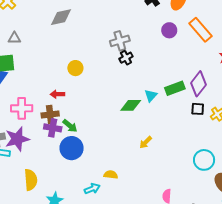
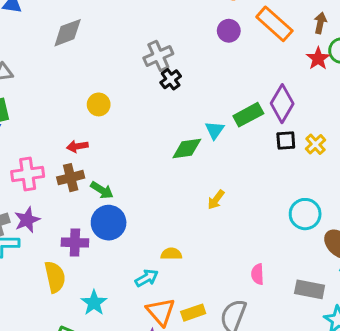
purple cross: (53, 128) -> (75, 243), moved
purple star: (17, 139) -> (27, 220), size x0.7

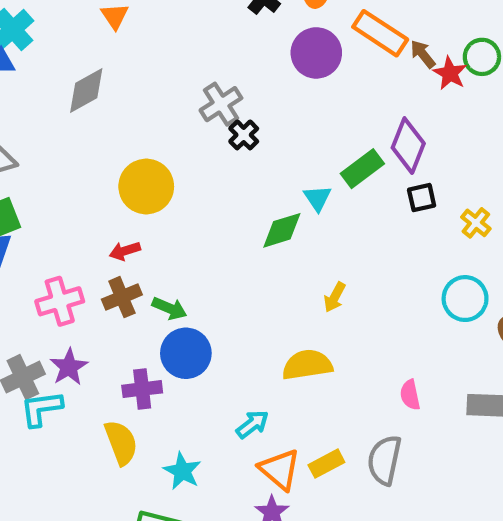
brown arrow: (320, 23) -> (423, 54), moved, turned -42
purple circle: (229, 31) -> (316, 53), size x1.5
yellow circle: (99, 104) -> (146, 186), size x1.6
yellow cross: (315, 144) -> (476, 223), moved
yellow semicircle: (171, 254) -> (307, 365), moved, size x1.6

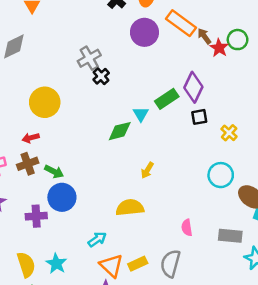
yellow semicircle: (121, 443) -> (26, 265), moved

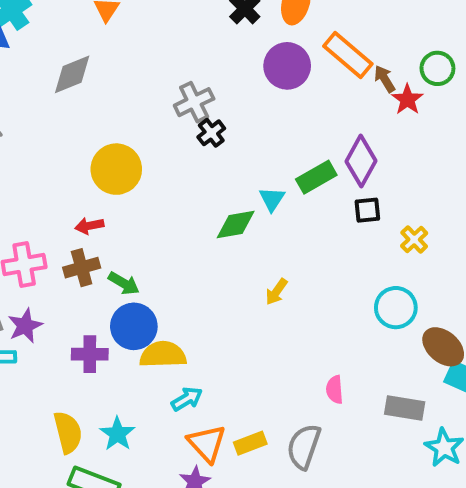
green circle: (238, 40) -> (437, 68), moved
yellow semicircle: (130, 208) -> (163, 355), moved

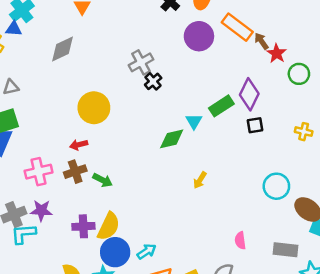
green circle: (437, 68) -> (299, 74), moved
yellow cross: (414, 240) -> (304, 132), moved, turned -30
purple star: (25, 326) -> (41, 210), turned 30
blue circle: (134, 326) -> (115, 252), moved
yellow semicircle: (163, 355) -> (109, 226), moved, turned 120

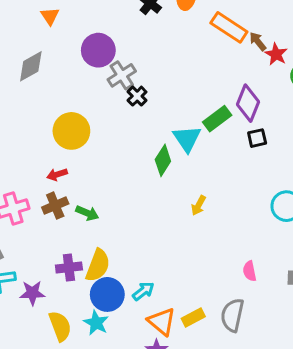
purple circle: (199, 36) -> (98, 50), moved
cyan triangle: (194, 121) -> (187, 139), size x1.5
green diamond: (172, 139) -> (163, 160), turned -40
purple star: (41, 210) -> (32, 293), moved

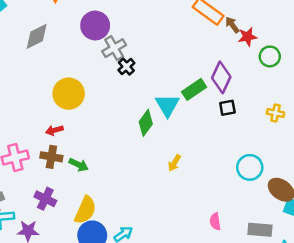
red star: (276, 54) -> (247, 37), turned 30
brown cross: (55, 206) -> (51, 157), turned 30
purple cross: (69, 268) -> (45, 199), moved, turned 30

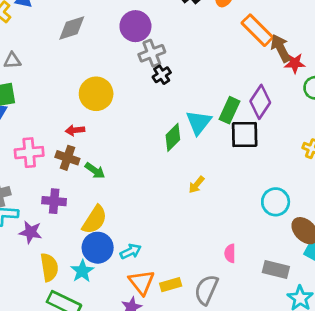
brown arrow: (232, 25) -> (281, 48), size x1.5
green rectangle: (194, 89) -> (229, 110), turned -40
black square: (227, 108) -> (245, 135), moved, size x1.6
purple cross: (45, 199) -> (54, 201), turned -30

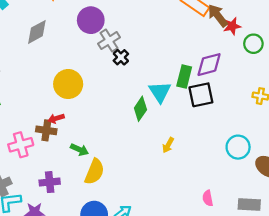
purple diamond: (260, 102) -> (209, 65), turned 52
brown cross: (67, 158) -> (46, 130), moved
yellow semicircle: (95, 220) -> (94, 172), moved

